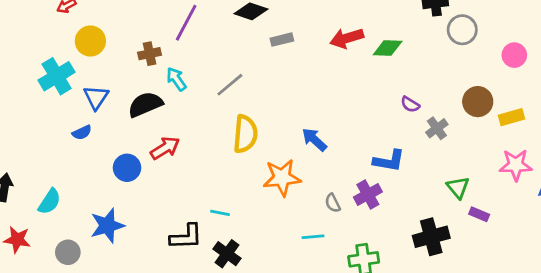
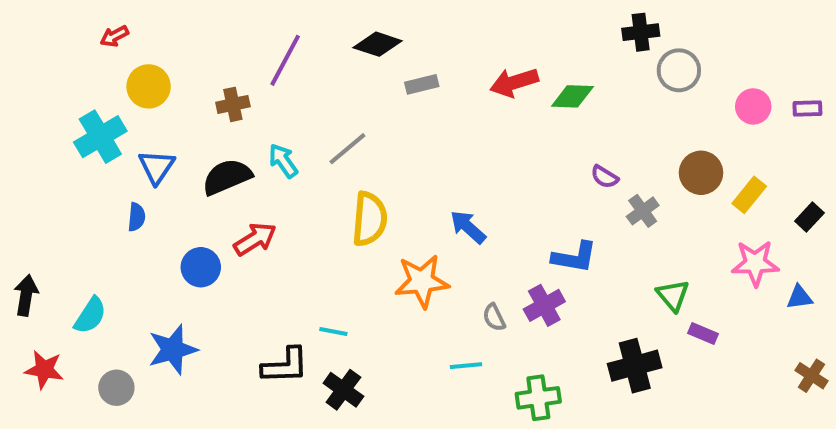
cyan arrow: (176, 79) -> (283, 161), moved
yellow rectangle: (512, 117) -> (749, 195), turned -35
blue semicircle: (82, 133) -> (136, 217), turned -60

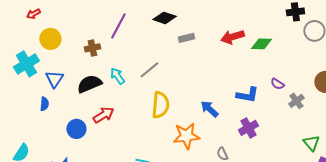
blue L-shape: (574, 257) -> (247, 95), moved
purple cross: (544, 305) -> (248, 128), moved

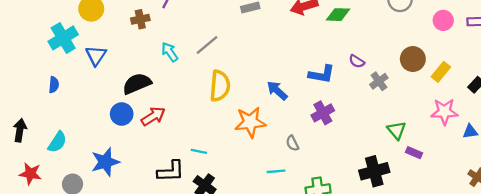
black semicircle: (89, 84) -> (137, 84), moved
blue semicircle: (44, 104) -> (54, 85), moved
red arrow: (103, 115) -> (153, 116), moved

